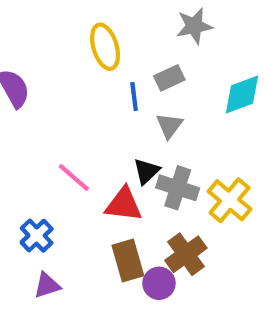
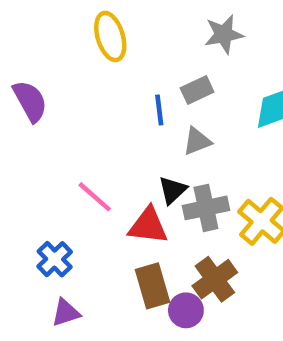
yellow ellipse: (105, 47) -> (110, 37), moved
gray triangle: (169, 126) -> (197, 141), turned 32
gray cross: (178, 188) -> (206, 208), turned -30

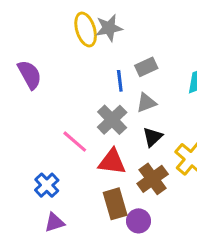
gray star: (224, 34) -> (109, 28), moved
black triangle: (173, 190) -> (153, 137), moved
gray cross: (206, 208) -> (112, 120), moved, turned -32
brown cross: (215, 279) -> (153, 179), moved

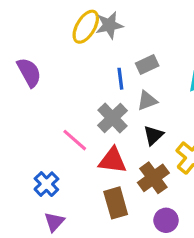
yellow ellipse: (86, 29) -> (86, 27), turned 48
purple circle: (139, 221) -> (166, 220), moved
purple triangle: (54, 222) -> (54, 222), turned -30

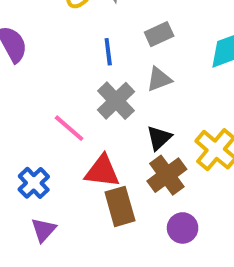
blue line: (120, 79) -> (108, 52), moved
black triangle: (153, 135) -> (159, 138), moved
red triangle: (113, 160) -> (102, 171), moved

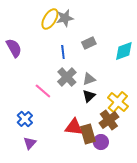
gray triangle: (159, 79) -> (89, 79), moved
red triangle: (102, 171) -> (74, 127), moved
brown cross: (167, 175) -> (109, 120), moved
brown rectangle: (120, 206) -> (88, 134), moved

